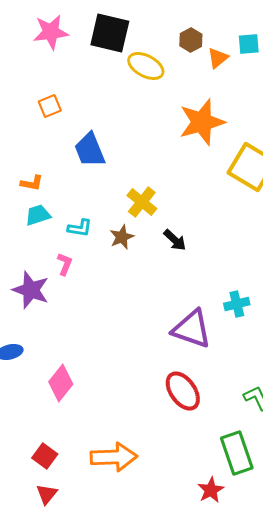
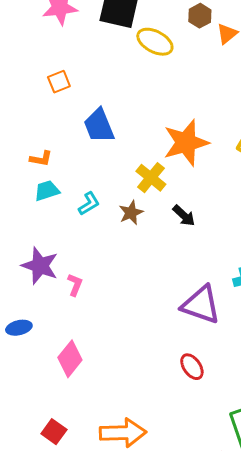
orange star: (202, 122) -> (186, 143), moved
cyan L-shape: (80, 228) -> (89, 204), turned -40
pink L-shape: (65, 264) -> (75, 285), moved
red ellipse: (183, 391) -> (192, 367), size x0.7

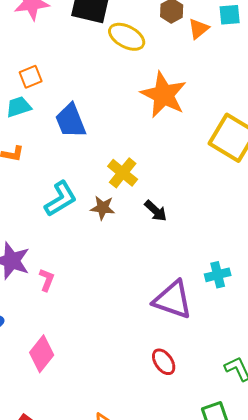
orange star: (186, 143) -> (164, 95), moved, turned -30
cyan trapezoid: (47, 191) -> (19, 107), moved
cyan L-shape: (89, 204) -> (61, 199), size x1.5
brown star: (131, 213) -> (103, 208), turned 30

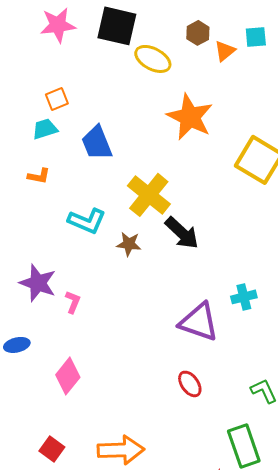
yellow cross: (123, 173) -> (149, 195), size x1.4
cyan L-shape: (61, 199) -> (87, 221), turned 54
brown star: (103, 208) -> (129, 244), moved
black arrow: (156, 211) -> (182, 233), size x1.5

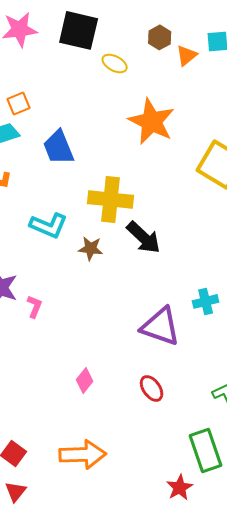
yellow ellipse: (153, 59) -> (115, 63), size x0.7
yellow cross: (149, 195) -> (111, 199), turned -33
pink diamond: (68, 376) -> (85, 380), moved, size x0.7

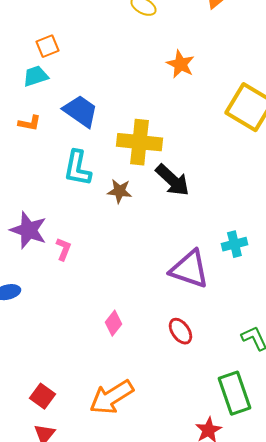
orange star: (152, 121) -> (180, 64), size x0.6
blue trapezoid: (59, 147) -> (80, 111), moved, turned 147
cyan L-shape: (49, 225) -> (77, 168), turned 78
orange arrow: (83, 454) -> (111, 397), turned 150

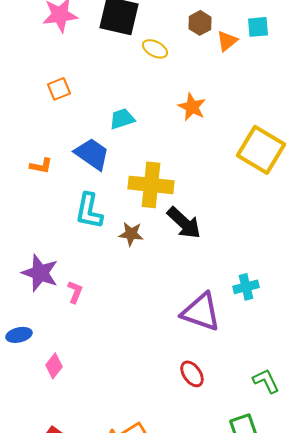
cyan trapezoid: (35, 76) -> (122, 119), moved
pink diamond: (113, 323) -> (54, 366), moved

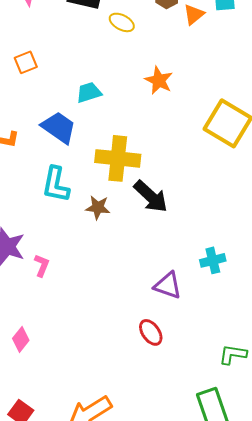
purple triangle: (201, 312) -> (168, 285), size x0.7
red ellipse: (192, 374) -> (151, 332), moved
green L-shape: (266, 381) -> (233, 354), turned -56

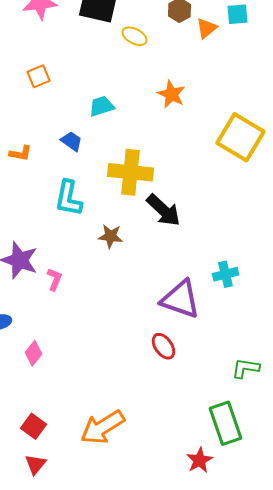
blue trapezoid: (59, 127) -> (71, 141), size x0.6
brown star: (98, 207) -> (110, 236), moved
purple triangle: (168, 285) -> (180, 299), size x1.4

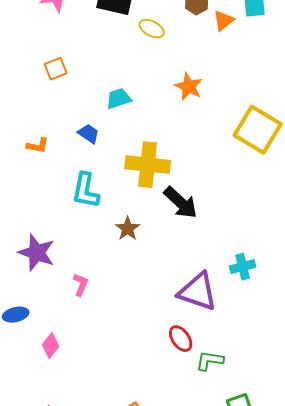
brown star: (110, 236) -> (128, 229), turned 30
pink L-shape: (54, 279) -> (81, 285), moved
green L-shape: (245, 368) -> (210, 361), moved

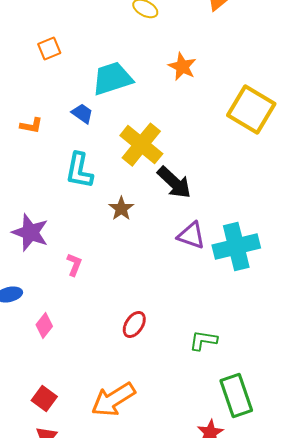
cyan trapezoid: (119, 99) -> (112, 79), size x1.6
yellow cross: (148, 165) -> (141, 145), turned 33
cyan cross: (243, 267) -> (236, 247), size x1.8
purple triangle: (198, 292) -> (191, 236), moved, size x0.7
red ellipse: (181, 339) -> (134, 325), moved, turned 68

